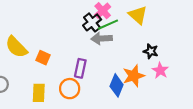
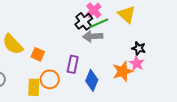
pink star: (160, 70) -> (137, 63), moved
blue diamond: (117, 85) -> (92, 80), moved
orange circle: (70, 89) -> (50, 79), moved

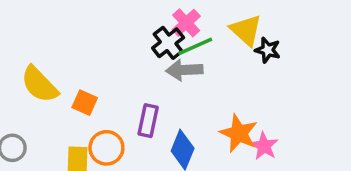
black star: (139, 48) -> (268, 50), moved
pink star: (137, 63) -> (264, 146), moved
orange star: (123, 71) -> (239, 133), turned -30

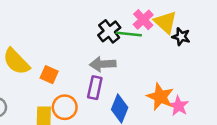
pink cross: (186, 23) -> (143, 20), moved
green line: (195, 46) -> (129, 34), turned 30
gray arrow: (184, 70) -> (103, 64), moved

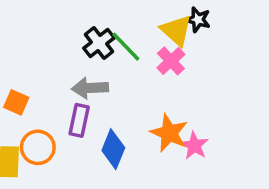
pink cross: (143, 20) -> (171, 61), moved
green line: (129, 34) -> (126, 47), turned 40
black star: (181, 37) -> (198, 20), moved

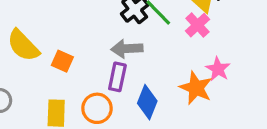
pink star: (194, 146) -> (218, 69), moved
orange circle: (38, 147) -> (97, 108), moved

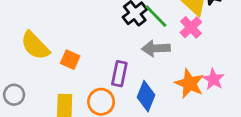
gray arrow: (127, 49) -> (156, 48), moved
pink star: (218, 69) -> (213, 79), moved

